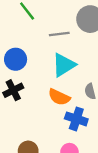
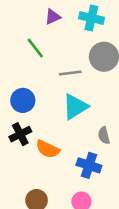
orange semicircle: (59, 97) -> (48, 149), moved

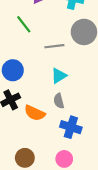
cyan triangle: (75, 107) -> (59, 76), size x0.7
gray semicircle: (104, 135) -> (59, 101), moved

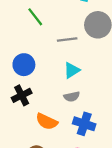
gray semicircle: (59, 101) -> (72, 97), turned -88
orange semicircle: (35, 113) -> (47, 122), moved

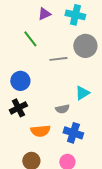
cyan triangle: (72, 70) -> (82, 93), moved
orange semicircle: (47, 122) -> (40, 131), turned -30

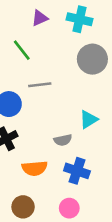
gray line: (58, 59) -> (40, 85), moved

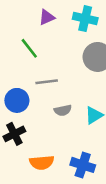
gray semicircle: (63, 140) -> (63, 110), moved

